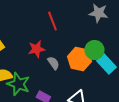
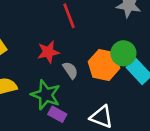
green star: (18, 84) -> (46, 95), moved

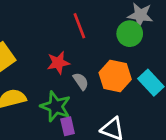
green circle: (123, 53) -> (130, 34), moved
purple rectangle: (57, 114) -> (68, 126), turned 48

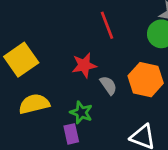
green star: (56, 106) -> (81, 112), size x0.7
purple rectangle: (68, 126) -> (71, 134), moved

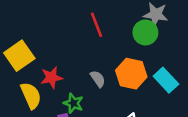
red star: (84, 65) -> (51, 78), moved
yellow semicircle: (34, 104) -> (31, 96), turned 80

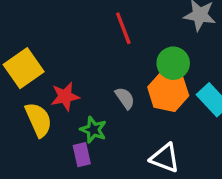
green circle: (145, 32) -> (173, 63), moved

